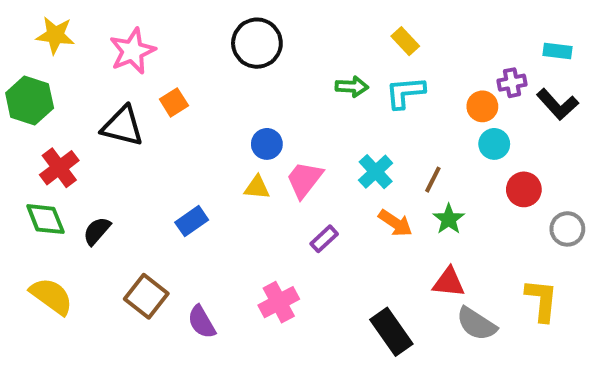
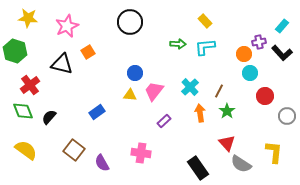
cyan rectangle: (557, 51) -> (282, 26), turned -56
orange arrow: (395, 223) -> (200, 113), turned -132
red triangle: (449, 282) -> (227, 143), turned 42
pink cross: (279, 302) -> (141, 153), turned 36

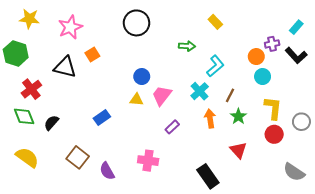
cyan L-shape: (205, 47) -> (215, 66), moved, turned 145
red circle: (265, 96) -> (274, 134), moved
yellow L-shape: (274, 152) -> (273, 108), moved
gray semicircle: (241, 164) -> (294, 172), moved

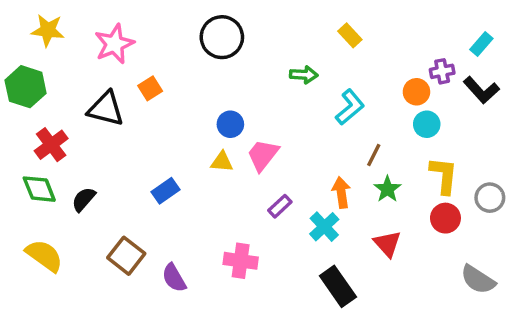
cyan cross: (200, 91) -> (324, 227), moved

